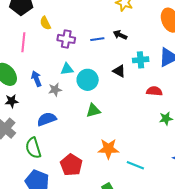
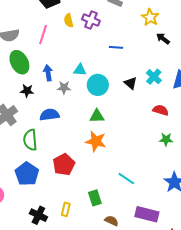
black arrow: (120, 35) -> (163, 39), moved
purple cross: (66, 39) -> (91, 20), moved
cyan cross: (141, 60) -> (154, 77), turned 35
black star: (12, 101) -> (27, 91), moved
orange star: (108, 149) -> (96, 141), moved

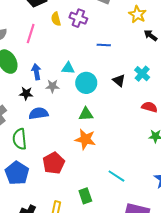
black star: (27, 91) -> (26, 94), moved

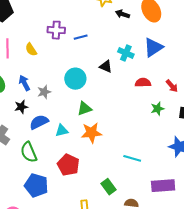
purple cross: (78, 18) -> (56, 30), moved
yellow semicircle: (56, 19) -> (31, 49), moved
cyan triangle: (68, 68) -> (62, 131), moved

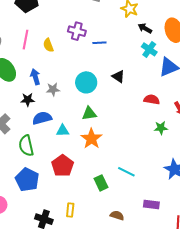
cyan cross: (126, 53) -> (149, 49), moved
orange star: (91, 133) -> (91, 139), turned 30
purple rectangle: (163, 186) -> (151, 205), size x0.7
green rectangle: (108, 187) -> (101, 183), moved

